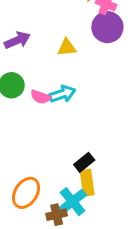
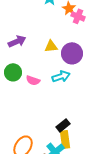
purple circle: (107, 27) -> (72, 53), moved
cyan arrow: (62, 94) -> (61, 76), moved

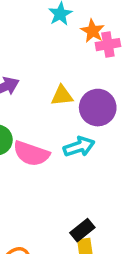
pink cross: (78, 16) -> (108, 45), turned -32
pink semicircle: (33, 80) -> (31, 154), size x1.5

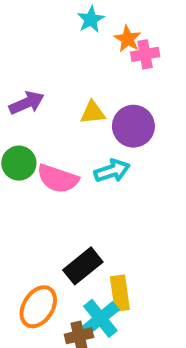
black rectangle: (82, 230) -> (83, 266), moved, size x1.4

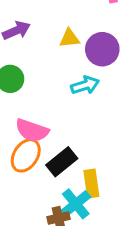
pink semicircle: (58, 179) -> (32, 130), moved
orange ellipse: (38, 307) -> (26, 155), moved

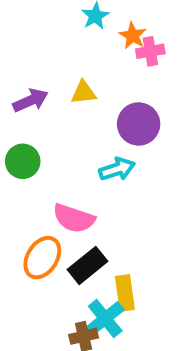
yellow triangle: (69, 38) -> (84, 93), moved
pink semicircle: (32, 130) -> (74, 218), moved

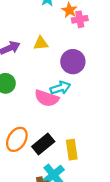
pink semicircle: (74, 218) -> (47, 98), moved
yellow rectangle: (125, 293) -> (72, 150), moved

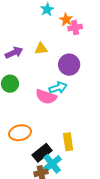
orange ellipse: (17, 139) -> (20, 133), turned 45
black rectangle: (43, 144) -> (42, 153), moved

